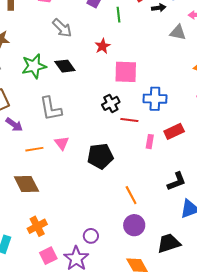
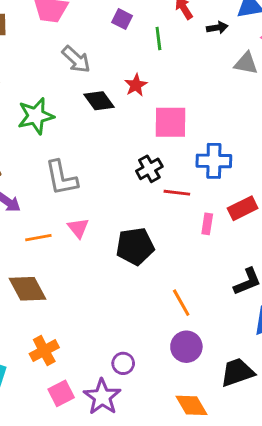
black diamond: (65, 66) -> (99, 101), moved

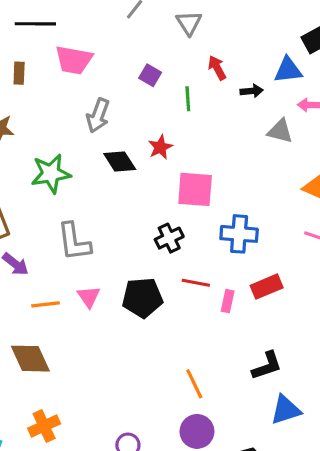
gray arrow: (76, 59) -> (98, 116), turned 64
red line: (177, 193) -> (196, 283), moved
black pentagon: (135, 246) -> (142, 298), moved

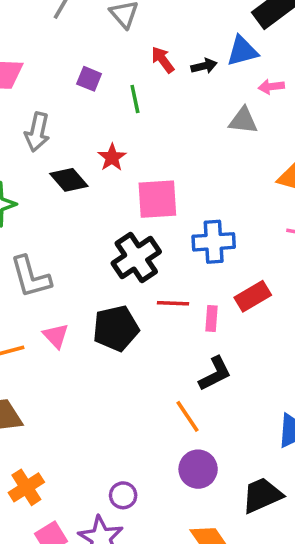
black arrow: (252, 91) -> (204, 66), moved
black cross: (169, 238) -> (136, 257), size x1.5
black L-shape: (267, 366) -> (215, 374), moved

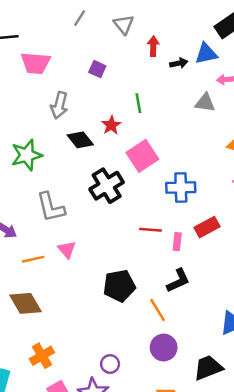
red arrow: (163, 60) -> (153, 46), moved, turned 36
green line: (135, 99) -> (138, 103), moved
pink square: (157, 199) -> (142, 156), turned -32
black cross: (136, 257) -> (107, 186), moved
black pentagon: (116, 328) -> (119, 286), moved

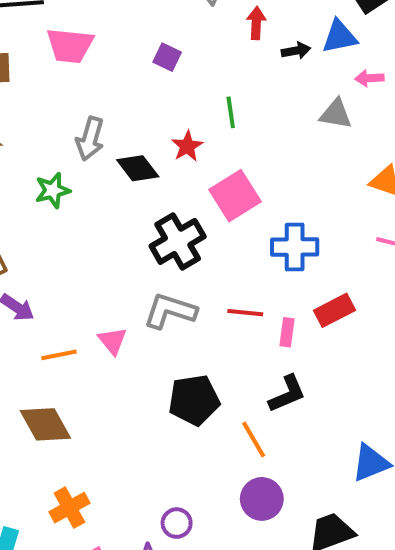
gray arrow: (59, 105) -> (90, 139), moved
green star: (27, 155) -> (53, 190), size x0.7
gray L-shape: (51, 207) -> (170, 311), moved, turned 120

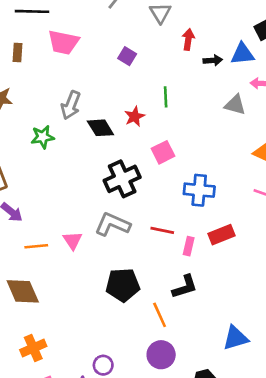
pink square: (235, 196) -> (163, 152), size x0.7

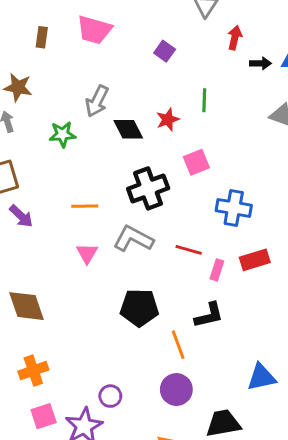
orange line: (36, 246) -> (85, 206), moved

